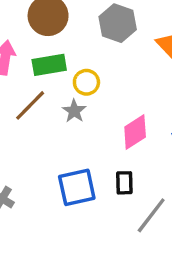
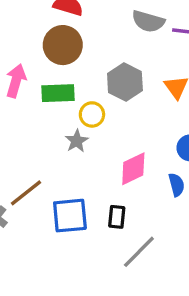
gray hexagon: (118, 23) -> (125, 82), moved
brown line: (30, 105) -> (26, 193), moved

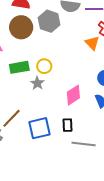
gray hexagon: (125, 82) -> (49, 21), moved
green rectangle: (58, 93) -> (19, 67), moved
gray line: (139, 252) -> (84, 144), turned 60

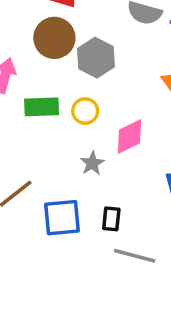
gray hexagon: (49, 21) -> (96, 58), moved
gray star: (37, 83) -> (92, 163), moved
pink diamond: (73, 95) -> (130, 137), moved

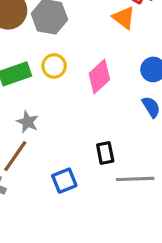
gray star: (92, 163) -> (28, 122), moved
blue square: (62, 218) -> (64, 181), moved, size x0.7

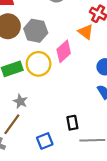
yellow circle: (54, 66) -> (39, 64), size x1.5
pink diamond: (99, 76) -> (64, 51), moved

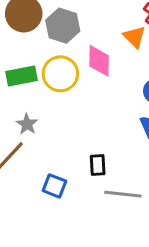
pink diamond: (64, 51) -> (99, 61), turned -55
blue square: (45, 141) -> (54, 186), turned 35

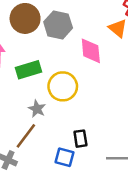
yellow circle: (60, 74) -> (63, 86), moved
black rectangle: (98, 165) -> (80, 139), moved

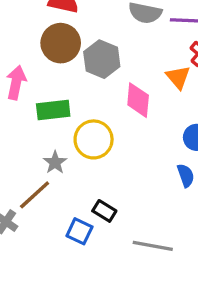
black rectangle: (80, 139) -> (104, 211), turned -60

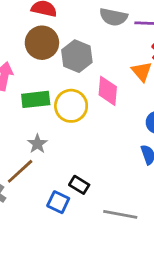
yellow circle: (94, 139) -> (71, 106), moved

